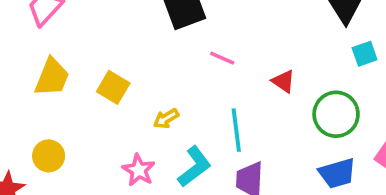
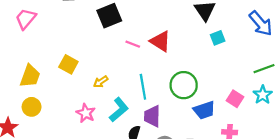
yellow trapezoid: (52, 77) -> (30, 76), moved
red triangle: (283, 81) -> (160, 41), moved, size x1.5
green circle: (336, 114) -> (184, 85), moved

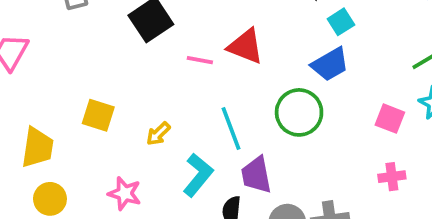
blue trapezoid: (204, 110) -> (330, 64), moved
pink star: (86, 113) -> (125, 193), moved

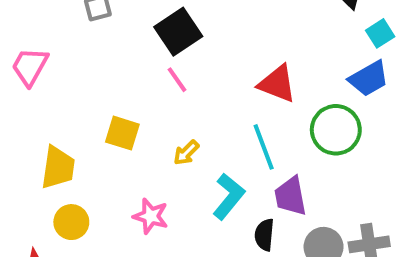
red triangle: (246, 46) -> (277, 84), moved
pink line: (200, 60) -> (177, 80), moved, turned 45

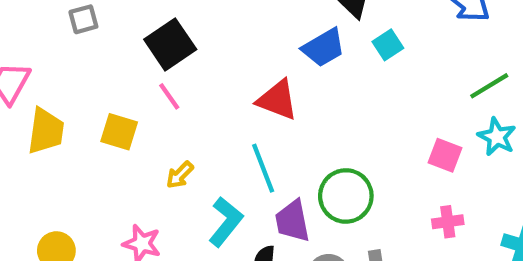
blue trapezoid: (369, 79) -> (323, 47), moved
green circle: (336, 130) -> (346, 196), moved
yellow square: (122, 133) -> (119, 132), moved
yellow trapezoid: (58, 167) -> (46, 131), moved

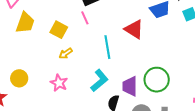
cyan line: (263, 168) -> (107, 47), moved
yellow arrow: (180, 175) -> (66, 53), moved

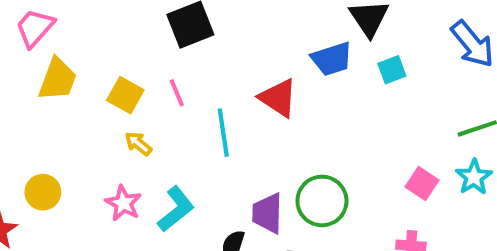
pink line: (85, 18) -> (177, 93), moved
yellow arrow: (66, 53) -> (138, 144), turned 72
cyan L-shape: (99, 80) -> (176, 209), moved

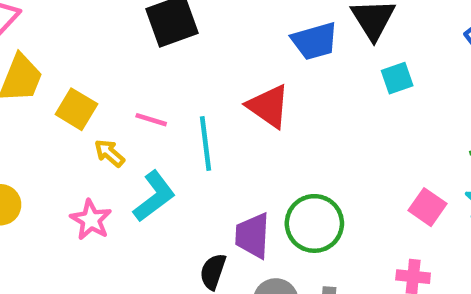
blue trapezoid: (332, 59) -> (315, 41), moved
pink line: (177, 93) -> (151, 120), moved, turned -52
yellow square: (125, 95) -> (76, 109), moved
cyan L-shape: (176, 209) -> (154, 196), moved

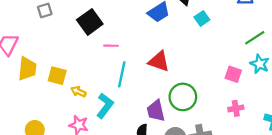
red triangle: (269, 106) -> (159, 61), moved
pink line: (151, 120) -> (111, 46), moved
cyan line: (206, 144) -> (122, 74), turned 35

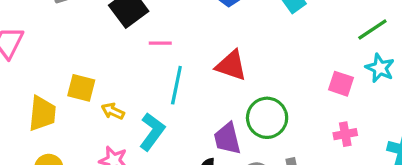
yellow trapezoid: (27, 69) -> (42, 113), moved

